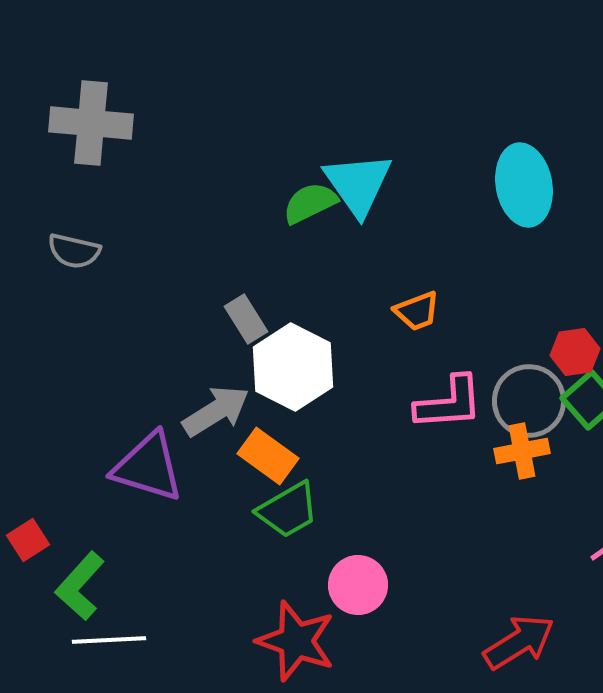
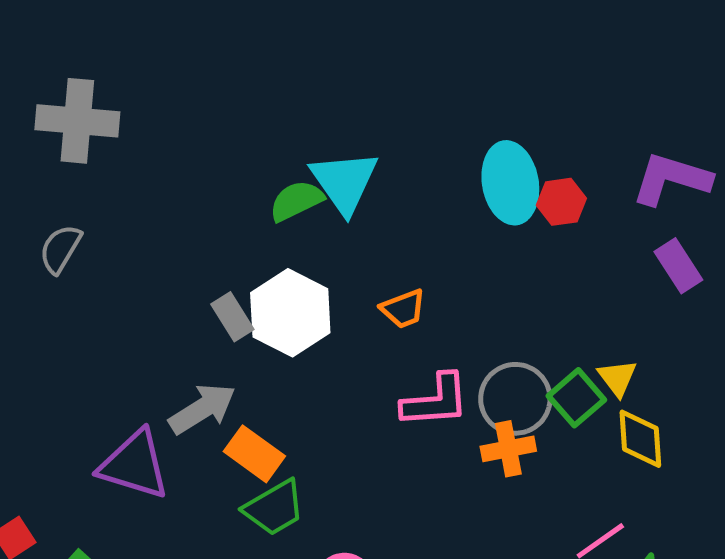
gray semicircle: (74, 251) -> (60, 249), turned 108
red hexagon: (575, 352) -> (561, 202), moved
white hexagon: (293, 367) -> (290, 313), moved

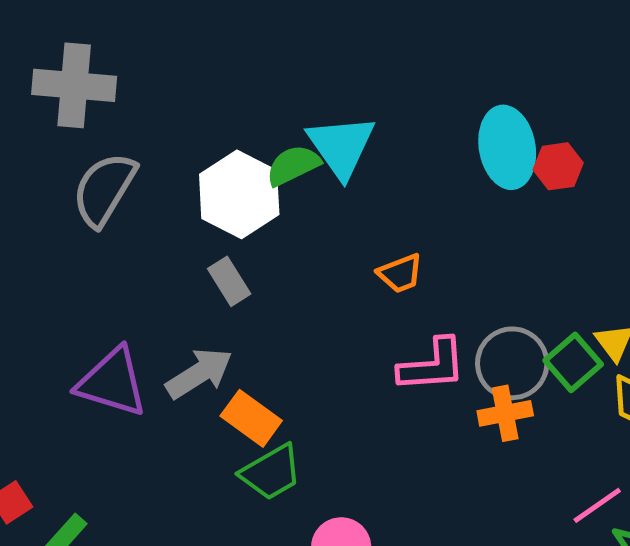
gray semicircle: (60, 249) -> (104, 189), moved, size x1.5
white hexagon: (290, 313) -> (239, 194), moved
purple triangle: (134, 465) -> (112, 382), moved

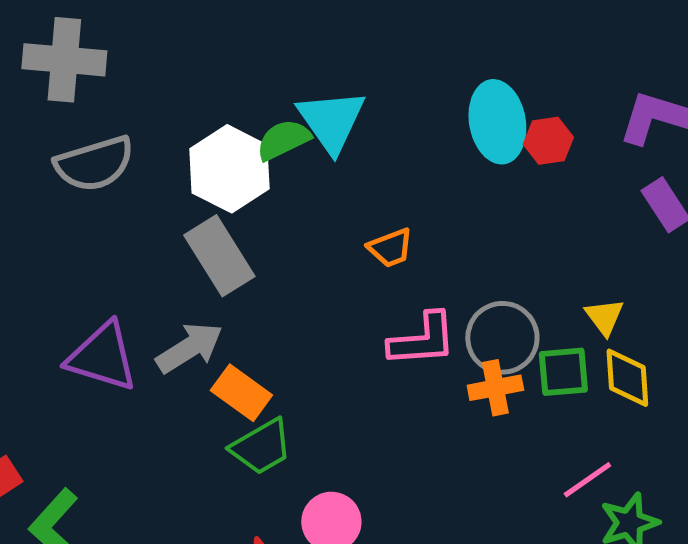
gray semicircle: (104, 189) -> (94, 164), turned -138
gray rectangle: (229, 281) -> (219, 256), size x1.6
green square: (573, 362) -> (563, 372), moved, turned 36

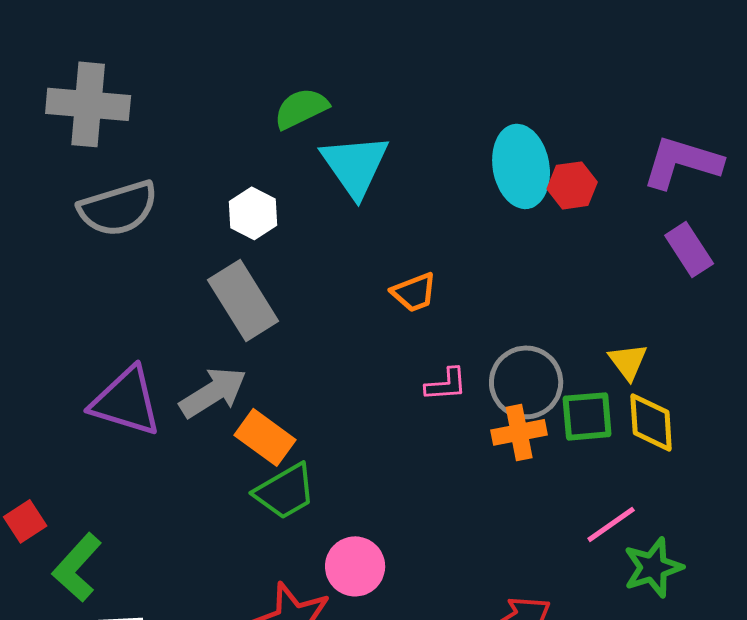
green semicircle: (283, 140) -> (301, 108), moved
white hexagon: (229, 169) -> (253, 213), size x0.6
pink L-shape: (422, 340) -> (446, 384), size x0.6

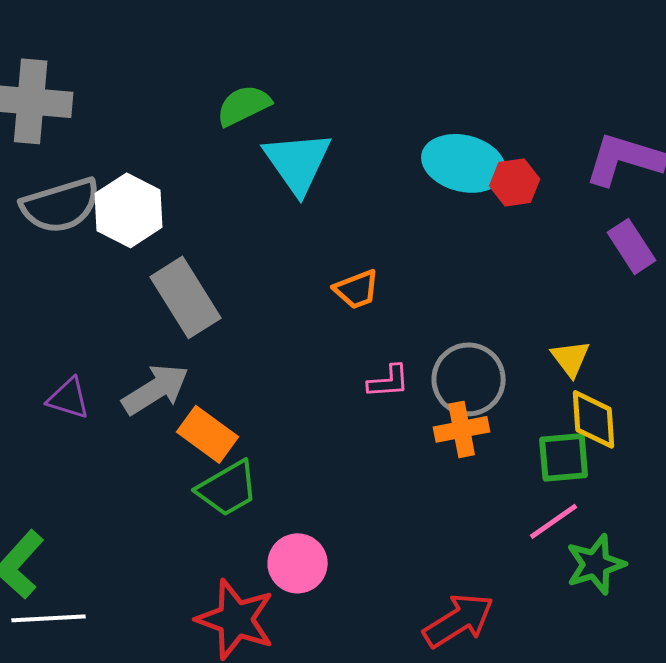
cyan ellipse: (521, 166) -> (464, 163), turned -66
white hexagon: (253, 213) -> (129, 210), moved, size x1.4
purple triangle: (126, 401) -> (69, 398), size x0.6
green square: (587, 416) -> (564, 457), moved

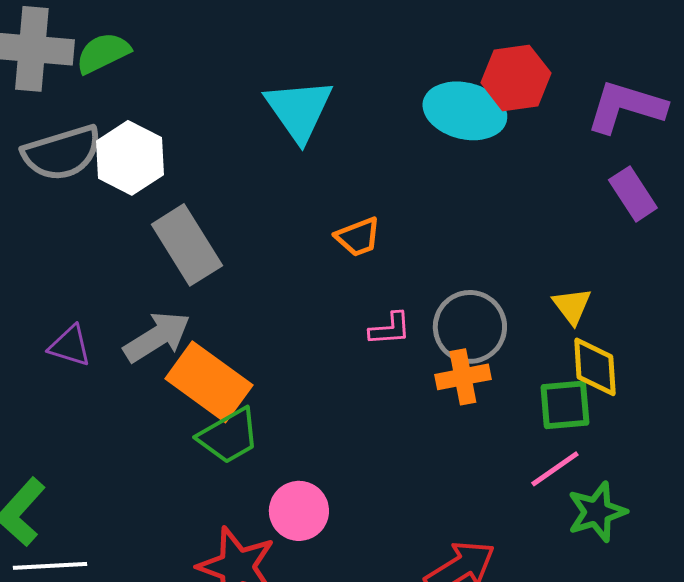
green semicircle: (244, 105) -> (103, 53), moved
red hexagon: (515, 182) -> (516, 78), moved, size x1.4
orange rectangle: (208, 434) -> (209, 382), size x1.4

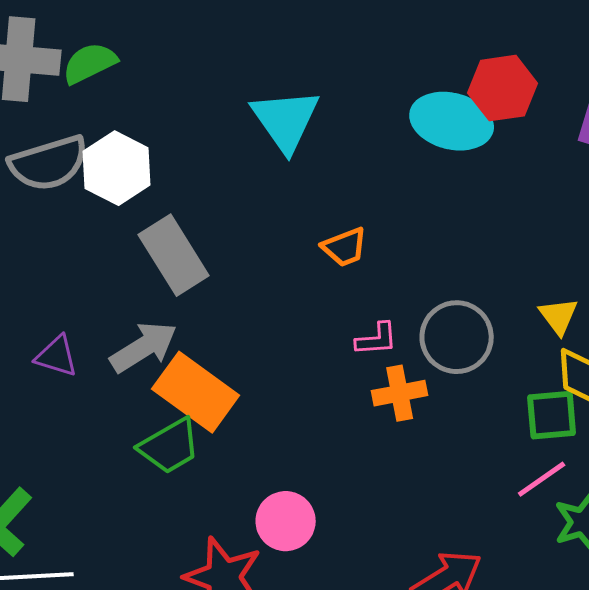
orange cross: (463, 377) -> (400, 393), moved
green trapezoid: (229, 436) -> (170, 446), moved

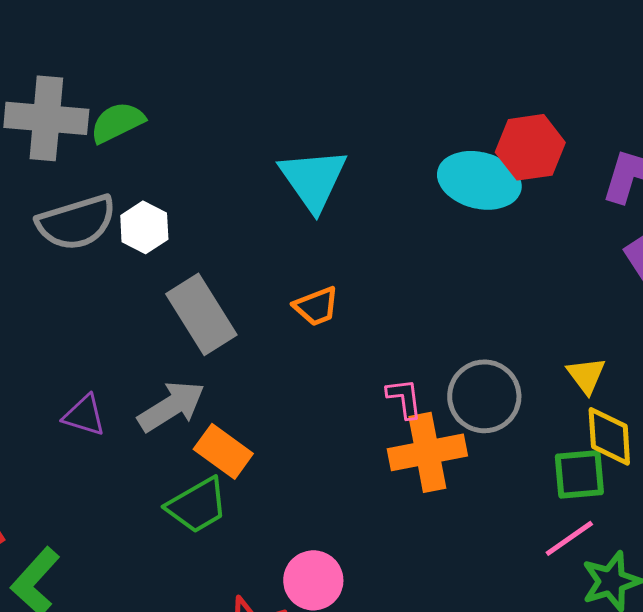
white hexagon: (117, 168) -> (144, 227), size x0.7
orange trapezoid: (345, 247) -> (316, 306), moved
pink L-shape: (377, 339) -> (404, 398), turned -93
orange rectangle: (196, 392) -> (223, 451), size x0.7
orange cross: (400, 393) -> (427, 452), size x1.4

